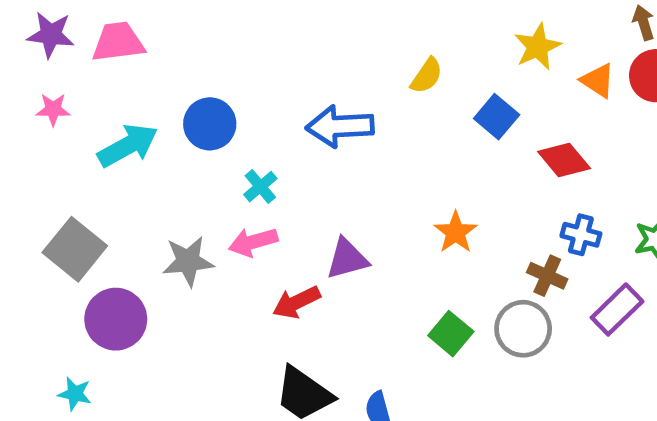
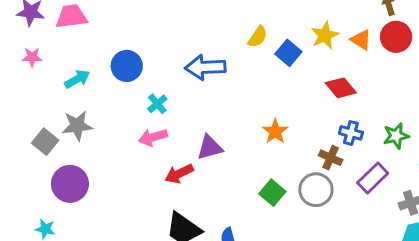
yellow star: (538, 47) -> (325, 35), moved
blue square: (497, 117) -> (288, 53), moved
cyan arrow: (128, 146) -> (77, 79), size x0.7
gray square: (75, 249) -> (45, 142), size x0.7
gray star: (188, 261) -> (77, 126), moved

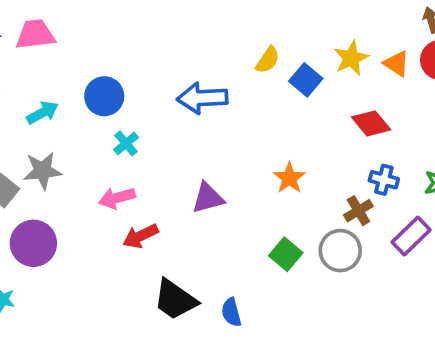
cyan cross: (157, 104) -> (126, 143), moved
pink arrow: (153, 137) -> (117, 198), moved
brown cross: (331, 158) -> (358, 211), turned 35
red arrow: (179, 174) -> (141, 236), moved

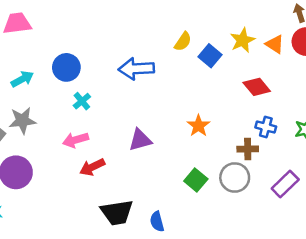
brown cross: (358, 211) -> (248, 149), turned 30
purple rectangle: (411, 236) -> (285, 184), moved
black trapezoid: (175, 300) -> (117, 212), turned -44

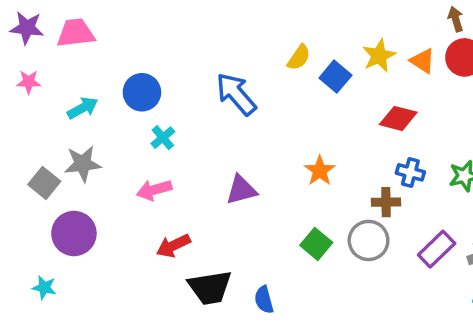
blue arrow: (136, 69) -> (236, 94), turned 52
red diamond: (257, 87) -> (398, 118), turned -36
red arrow: (92, 167) -> (173, 246), moved

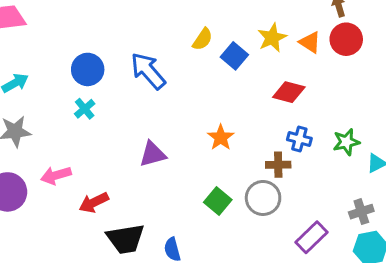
blue circle: (142, 92) -> (88, 69), moved
pink arrow: (154, 190) -> (56, 175), moved
purple rectangle: (437, 249) -> (311, 237), moved

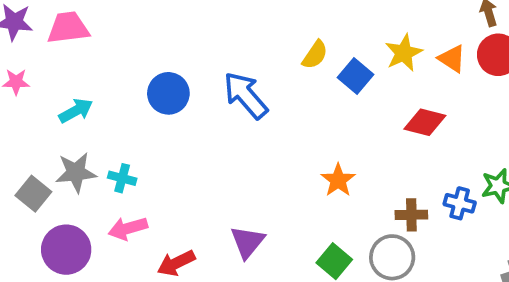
cyan cross: (85, 109) -> (122, 178), moved, turned -35
blue cross: (299, 139) -> (460, 203), moved
purple triangle: (153, 154) -> (247, 242), moved, turned -36

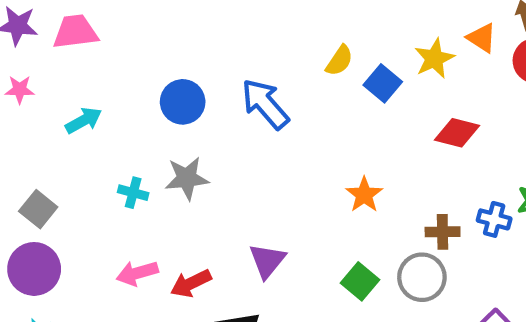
orange triangle: (452, 59) -> (482, 38), moved
gray star: (76, 172) -> (187, 178), moved
pink arrow: (128, 228) -> (137, 273), moved
purple circle: (66, 250) -> (34, 269), moved

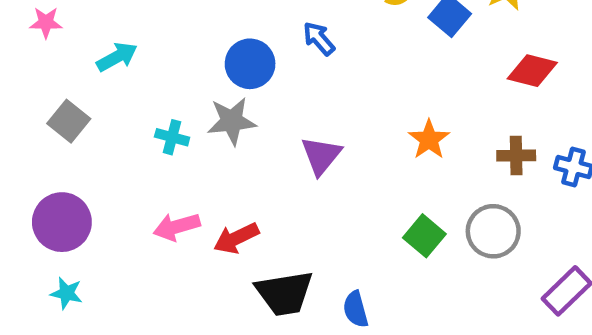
blue circle: (183, 102) -> (250, 64), moved
blue arrow: (265, 104) -> (319, 39), size x0.6
gray square: (38, 209) -> (69, 121), moved
brown cross: (443, 232) -> (516, 156), moved
purple triangle: (267, 261) -> (321, 156), moved

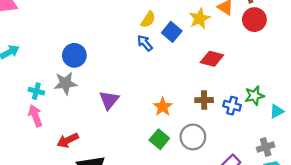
blue arrow: (319, 39) -> (145, 43), moved
orange star: (429, 139) -> (163, 107), moved
pink arrow: (177, 227) -> (35, 116), moved, turned 85

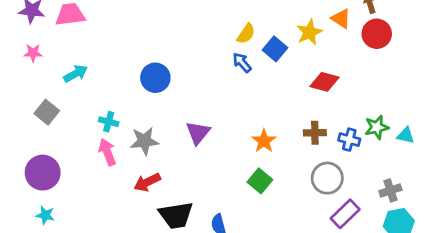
gray star: (65, 83) -> (144, 141), moved
cyan triangle: (277, 111) -> (406, 135), moved, turned 40
gray circle: (193, 137) -> (327, 178), moved

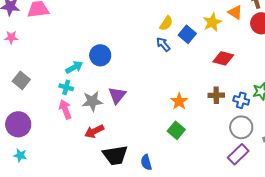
cyan arrow: (76, 74) -> (74, 67), moved
purple triangle: (198, 133) -> (117, 95), moved
gray circle: (327, 178) -> (241, 127), moved

